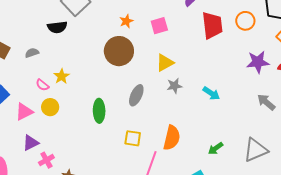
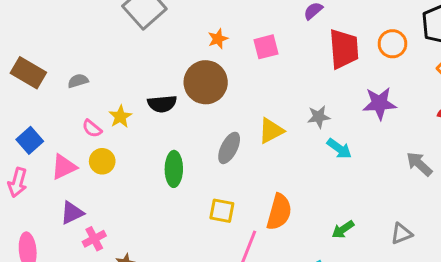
black semicircle: (57, 27) -> (162, 104), moved
purple star: (258, 62) -> (379, 103), moved
yellow triangle: (165, 63) -> (271, 131), moved
gray star: (174, 86) -> (319, 117), moved
gray triangle: (256, 150) -> (401, 234), size x0.6

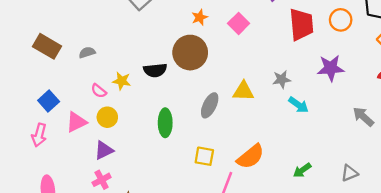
pink square: (266, 47) -> (239, 23), turned -30
yellow star: (120, 117) -> (122, 81), turned -30
yellow triangle: (271, 131) -> (243, 91), turned 30
orange semicircle: (279, 212) -> (251, 157), turned 36
purple triangle: (72, 213) -> (104, 150), moved

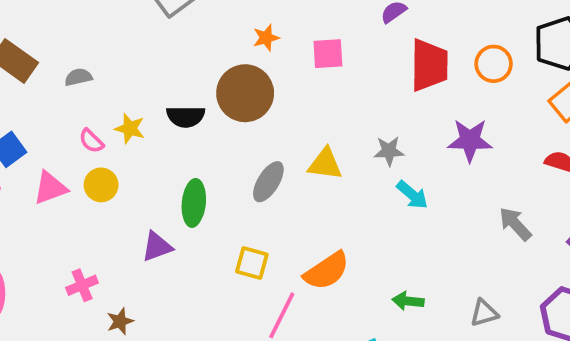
pink square: (239, 23) -> (328, 54), turned 36
purple triangle: (104, 150) -> (157, 247), moved
green arrow: (302, 170) -> (408, 301), turned 36

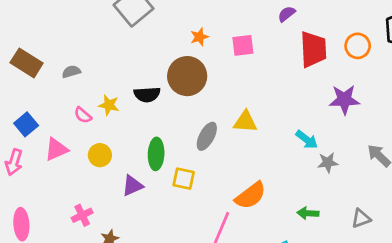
gray star: (389, 151) -> (328, 163), moved
yellow circle: (101, 185) -> (100, 155), moved
yellow square: (252, 263) -> (184, 179), moved

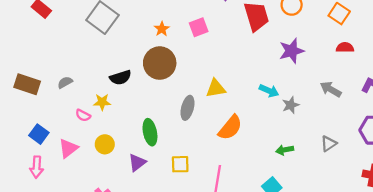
black semicircle: (147, 95) -> (120, 78), moved
yellow square: (184, 179) -> (180, 164), moved
orange semicircle: (250, 196) -> (230, 128), moved

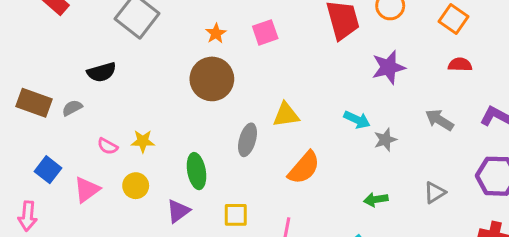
black semicircle: (120, 78) -> (102, 72), moved
gray semicircle: (65, 82) -> (72, 108), moved
yellow star: (102, 102) -> (143, 141), moved
pink arrow: (37, 167) -> (28, 216), moved

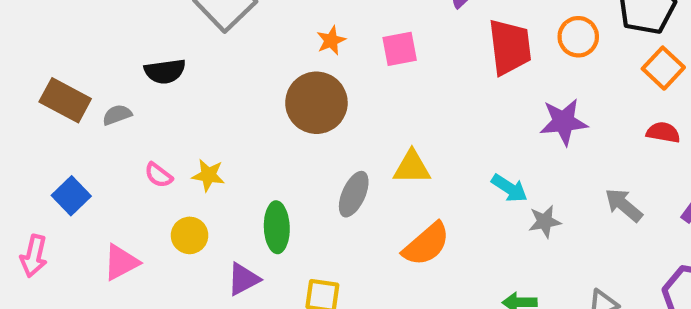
pink triangle: (87, 190) -> (121, 262), moved

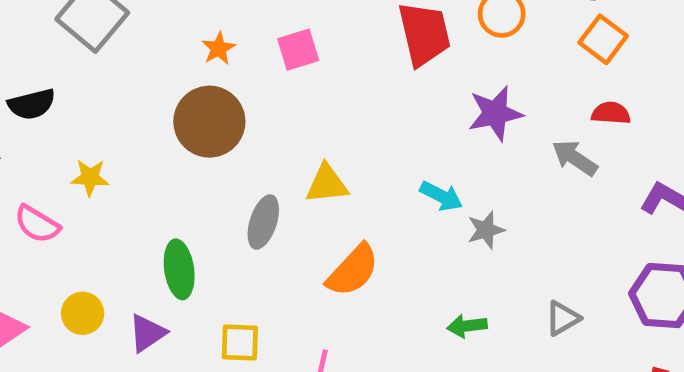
pink semicircle: (158, 175) -> (37, 224), size x1.4
yellow star: (208, 175) -> (90, 178), moved
gray arrow: (624, 205) -> (575, 158), moved
yellow circle: (190, 235) -> (83, 313), moved

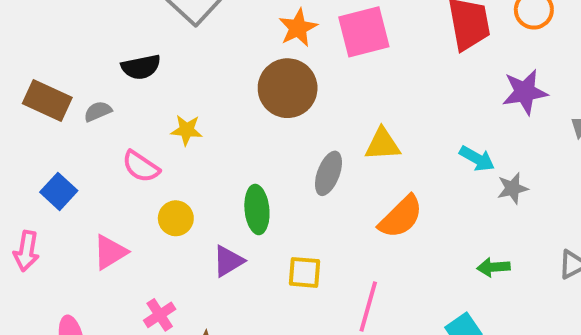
orange star: (219, 48) -> (298, 28), size x1.4
pink square: (298, 50) -> (364, 32), size x1.5
yellow circle: (83, 313) -> (176, 218), moved

